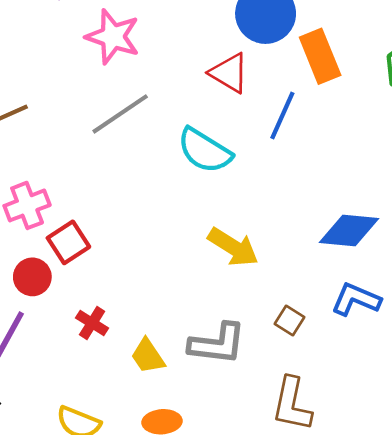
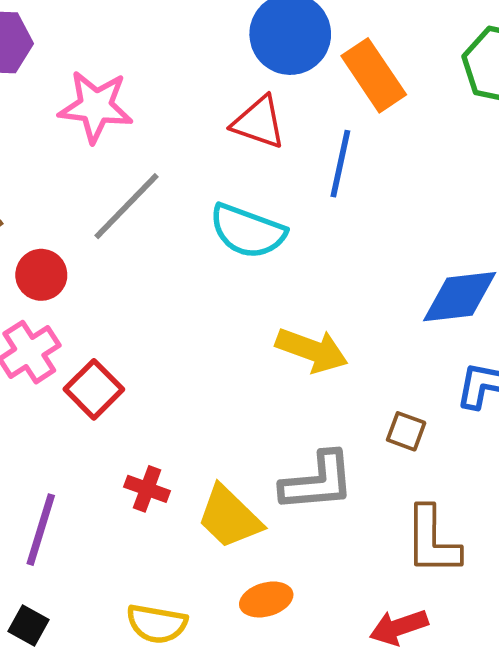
red circle: (32, 277) -> (41, 275), moved
yellow trapezoid: (148, 356) -> (229, 517), size x1.4

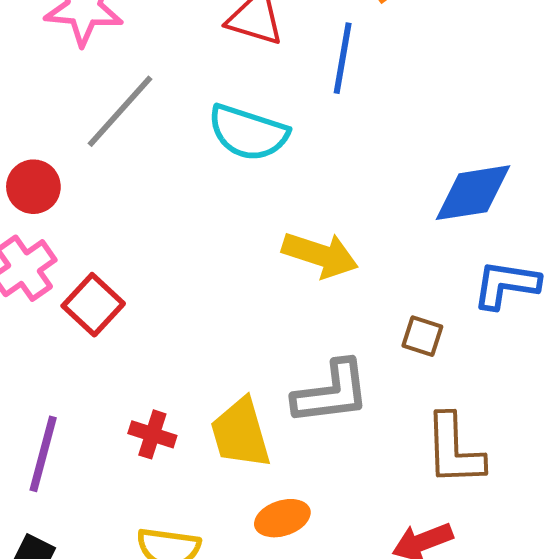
red cross: (147, 489) -> (152, 434), moved
yellow trapezoid: (229, 517) -> (240, 433), turned 32

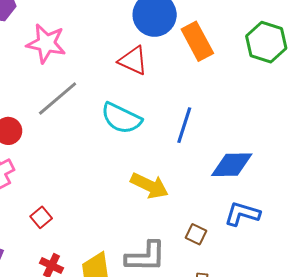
blue line: (343, 58) -> (184, 125), moved
red square: (93, 305) -> (41, 217), moved, size x0.7

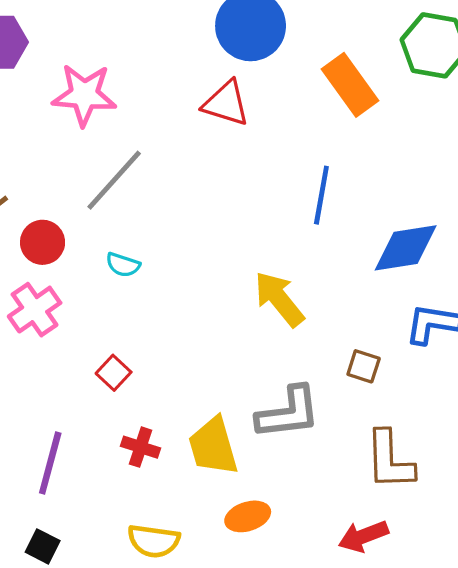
orange rectangle: (197, 41) -> (350, 85), moved
cyan semicircle: (121, 118) -> (123, 265), moved, size x0.5
yellow arrow: (149, 186) -> (279, 299), turned -147

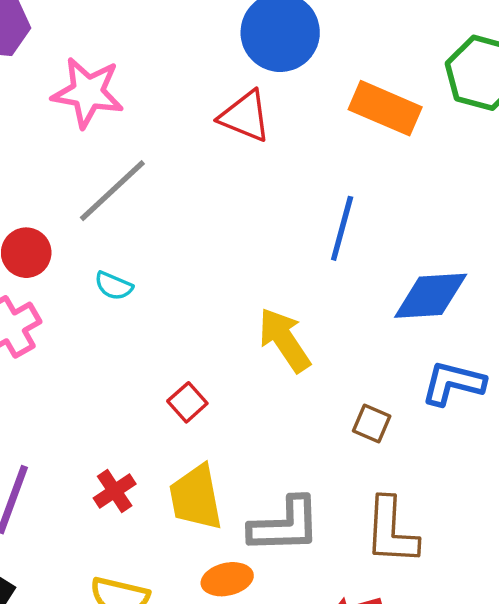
orange rectangle: (350, 85) -> (385, 108), turned -36
red square: (114, 373) -> (187, 402), moved
gray L-shape: (288, 413) -> (285, 525), moved
red cross: (140, 447) -> (115, 491), turned 33

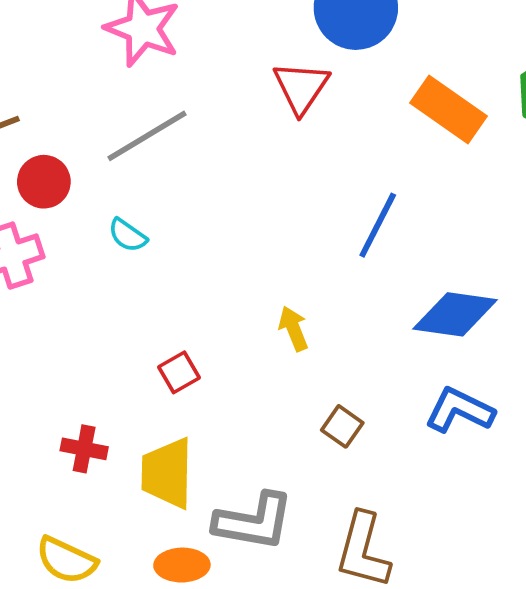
red triangle: (245, 116) -> (301, 87), turned 30
yellow arrow: (284, 340) -> (293, 329), size x0.6
brown square: (372, 424) -> (342, 426), moved
red cross: (115, 491) -> (84, 449), turned 33

